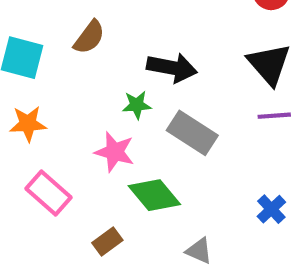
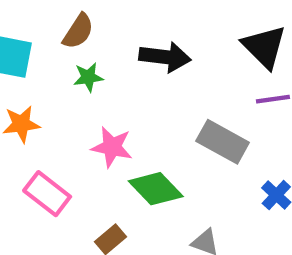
green star: (137, 105) -> (88, 77), moved
gray rectangle: (192, 133) -> (223, 142), moved

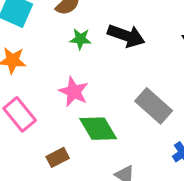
green star: (88, 77) -> (80, 39), moved

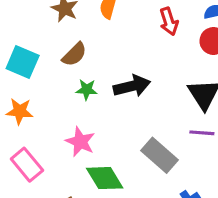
black arrow: (126, 36) -> (132, 86), turned -33

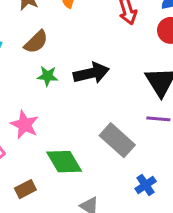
pink star: (80, 142) -> (25, 125), moved

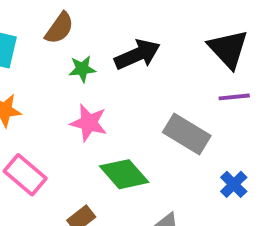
pink star: (25, 125) -> (89, 123), moved

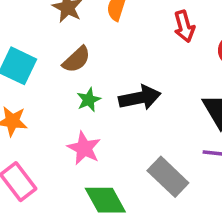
green star: (82, 69) -> (89, 100), turned -30

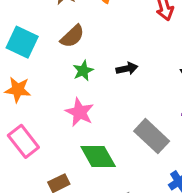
black arrow: (140, 98) -> (127, 69), size x0.6

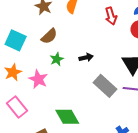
orange star: (18, 90) -> (13, 72), turned -30
pink star: (80, 112) -> (38, 79), moved
gray rectangle: (152, 136) -> (105, 86), moved

